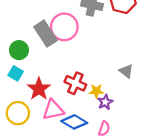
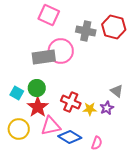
gray rectangle: (46, 34) -> (44, 57), turned -65
green circle: (19, 50) -> (37, 88), moved
purple star: (105, 102) -> (107, 108), moved

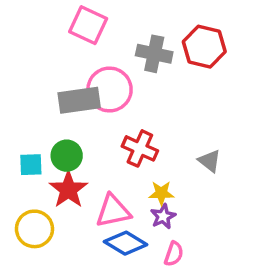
cyan square: (17, 93) -> (31, 165), turned -32
red cross: (71, 102) -> (140, 148), moved
purple star: (107, 108) -> (163, 216), moved
pink triangle: (51, 126) -> (113, 211), moved

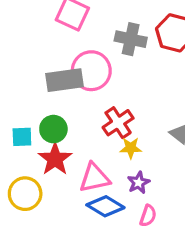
red cross: (140, 148) -> (118, 123), turned 32
yellow star: (161, 193) -> (131, 148), moved

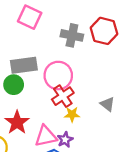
pink circle: (91, 71) -> (58, 76), moved
green circle: (53, 129) -> (14, 85), moved
purple star: (139, 183) -> (65, 140), moved

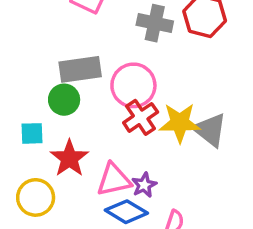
gray triangle: (107, 104) -> (210, 130), size x1.5
yellow star: (72, 114) -> (180, 123), moved, size x1.6

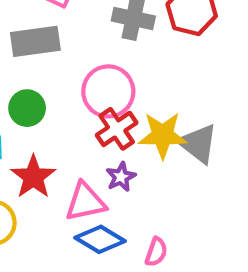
gray rectangle: (80, 69) -> (35, 41), moved
purple star: (144, 185) -> (121, 177), moved

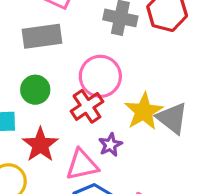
red cross: (117, 129) -> (87, 106), moved
yellow star: (162, 135) -> (144, 111), turned -30

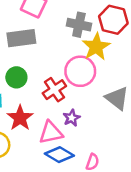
pink circle: (100, 76) -> (80, 71), moved
yellow star: (144, 111) -> (96, 47), moved

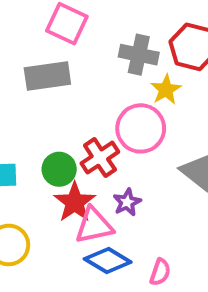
yellow star: (96, 47) -> (166, 90), size x0.7
green circle: (16, 77) -> (59, 169), moved
red star: (20, 118) -> (75, 202), moved

